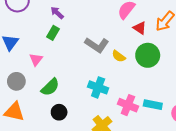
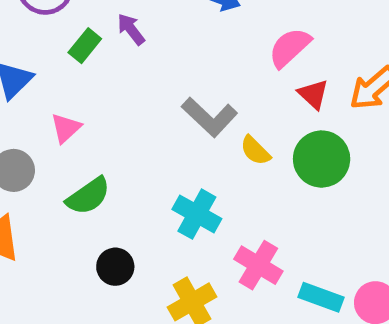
green rectangle: (53, 33) -> (85, 46), moved
cyan rectangle: (153, 105) -> (321, 297), moved
black circle: (59, 112) -> (115, 267), moved

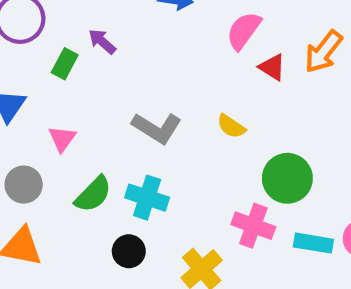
gray L-shape: (209, 117) -> (157, 128), moved
green circle: (322, 159) -> (287, 178), moved
cyan cross: (197, 214) -> (147, 198), moved

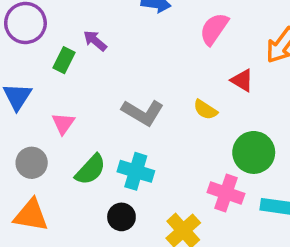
red triangle: (272, 67) -> (242, 80), moved

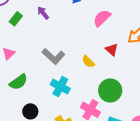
purple arrow: (95, 41) -> (43, 13), moved
cyan cross: (136, 171) -> (60, 87), moved

